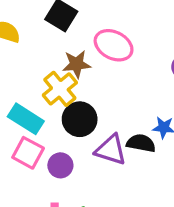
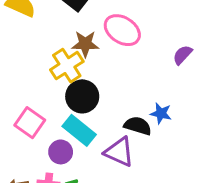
cyan rectangle: (26, 119) -> (79, 130), moved
purple triangle: (111, 150) -> (119, 152), moved
purple circle: (60, 165) -> (61, 152), moved

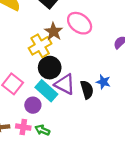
brown star: (85, 44) -> (54, 32), turned 30
black semicircle: (138, 126) -> (87, 90), turned 54
purple triangle: (119, 152) -> (65, 84), moved

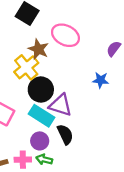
blue star: (103, 82) -> (101, 80), moved
black semicircle: (87, 90) -> (65, 134), moved
purple circle: (33, 105) -> (40, 141), moved

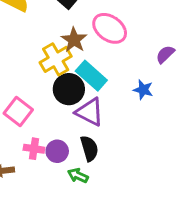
cyan rectangle: (42, 116) -> (91, 76), moved
green arrow: (44, 159) -> (78, 176), moved
pink cross: (23, 160) -> (34, 149), moved

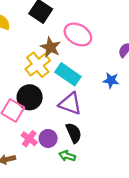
black circle: (69, 89) -> (30, 97), moved
pink cross: (34, 149) -> (29, 139), turned 35

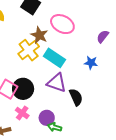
black circle: (30, 97) -> (23, 89), moved
black semicircle: (74, 133) -> (76, 97), moved
purple circle: (48, 138) -> (47, 118), moved

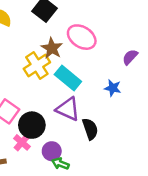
black circle: (23, 89) -> (32, 125), moved

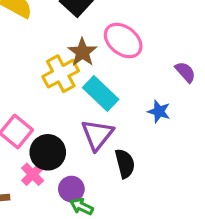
purple semicircle: (130, 57) -> (185, 72), turned 91
purple triangle: (68, 109) -> (97, 135), turned 40

